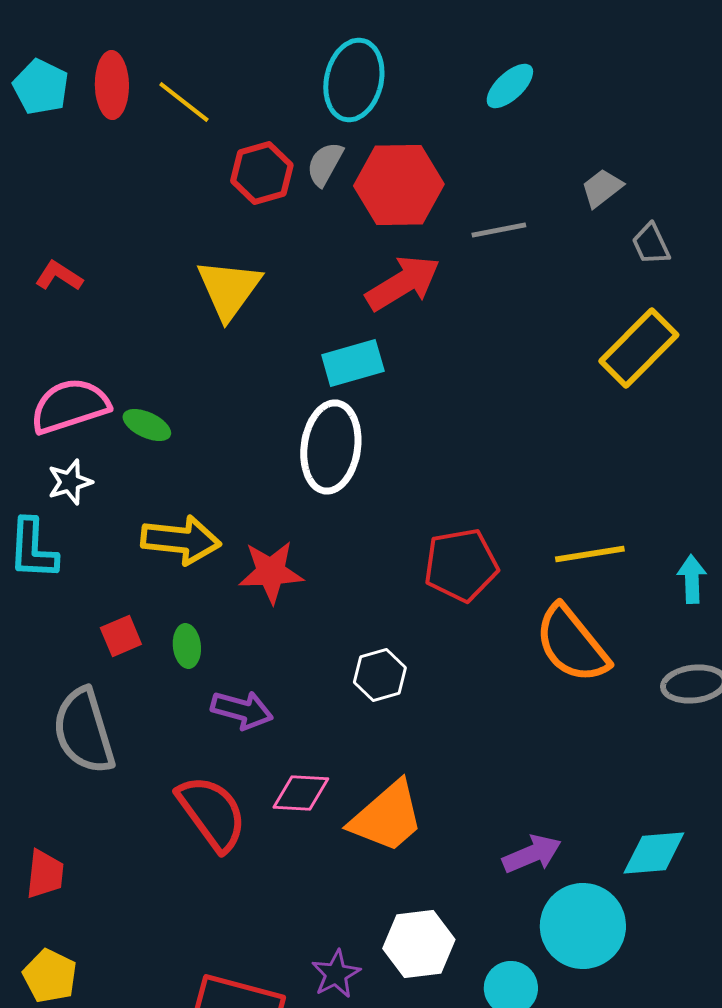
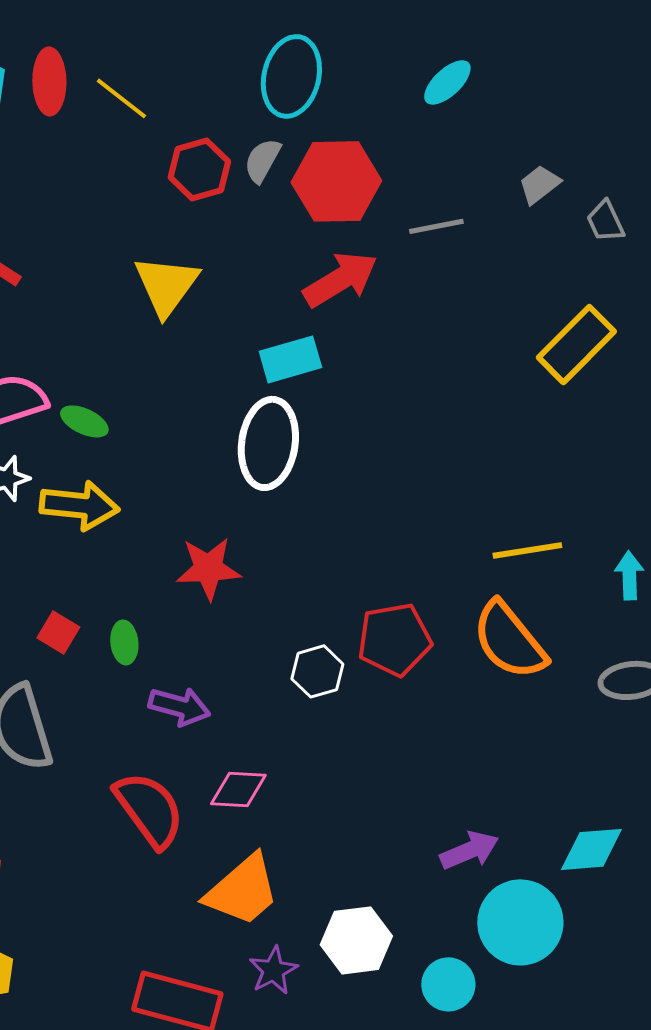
gray trapezoid: (651, 244) -> (605, 221), moved
yellow arrow: (181, 540) -> (79, 505), moved
red pentagon: (461, 565) -> (394, 639), moved
red square: (121, 636) -> (58, 632), turned -36
orange trapezoid: (387, 817) -> (242, 890), moved

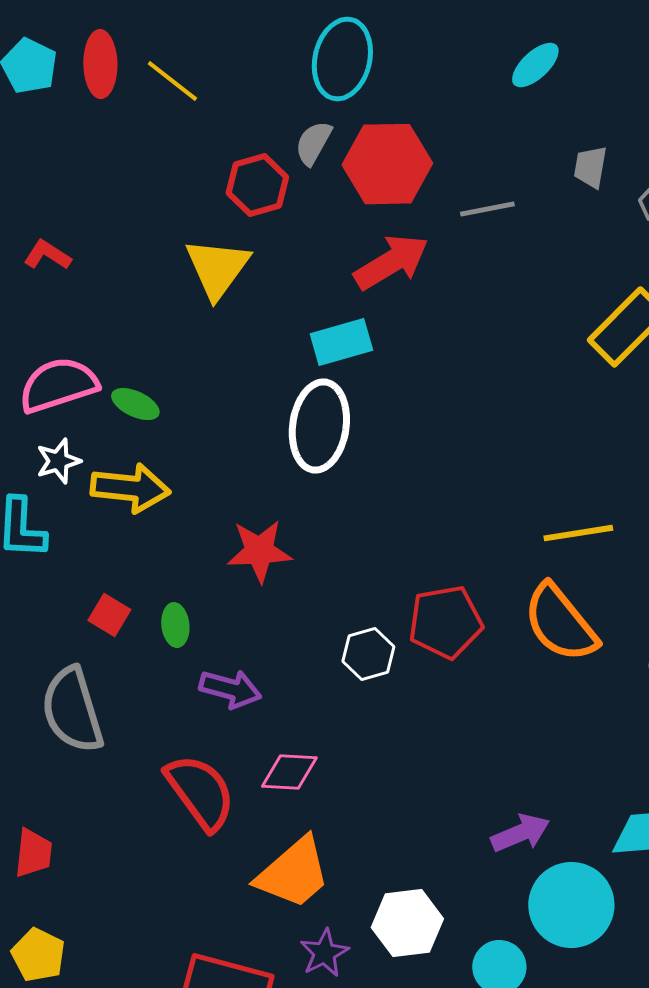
cyan ellipse: (447, 82) -> (535, 65), moved
red hexagon: (199, 169) -> (257, 185), moved
gray trapezoid: (539, 184) -> (590, 167), turned -42

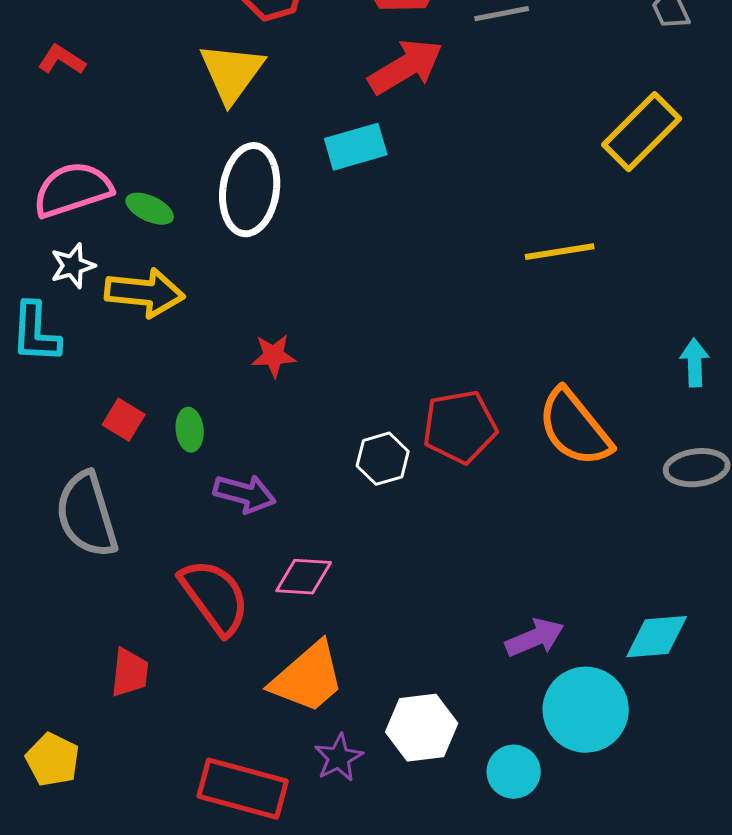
white ellipse: (319, 426) -> (250, 190), moved
yellow line: (578, 533) -> (560, 252), moved
red star: (259, 551) -> (274, 356), size x0.7
red trapezoid: (33, 853) -> (130, 673), moved

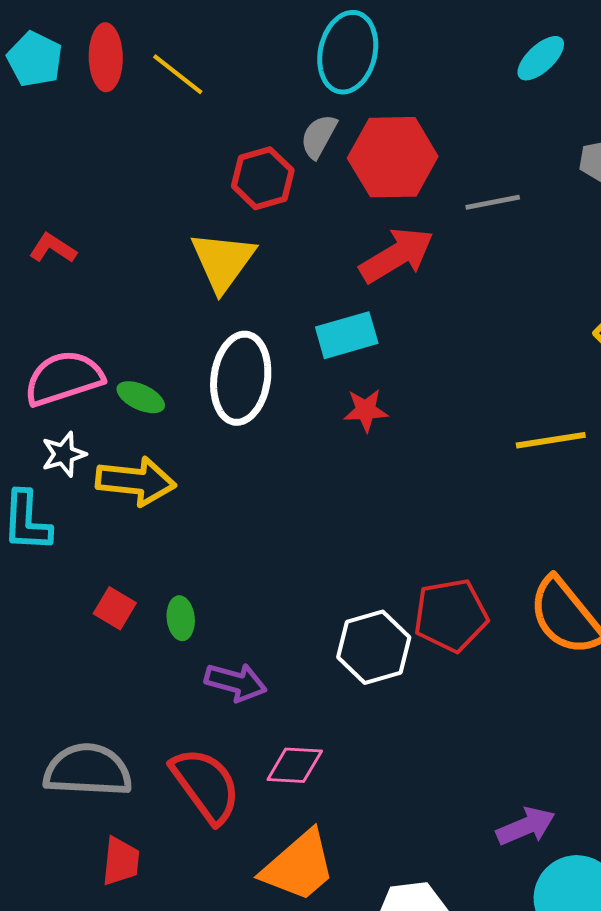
red star: (274, 356) -> (366, 410), moved
white hexagon: (383, 459) -> (374, 647), size x1.4
gray semicircle: (87, 515) -> (88, 770), moved, turned 110

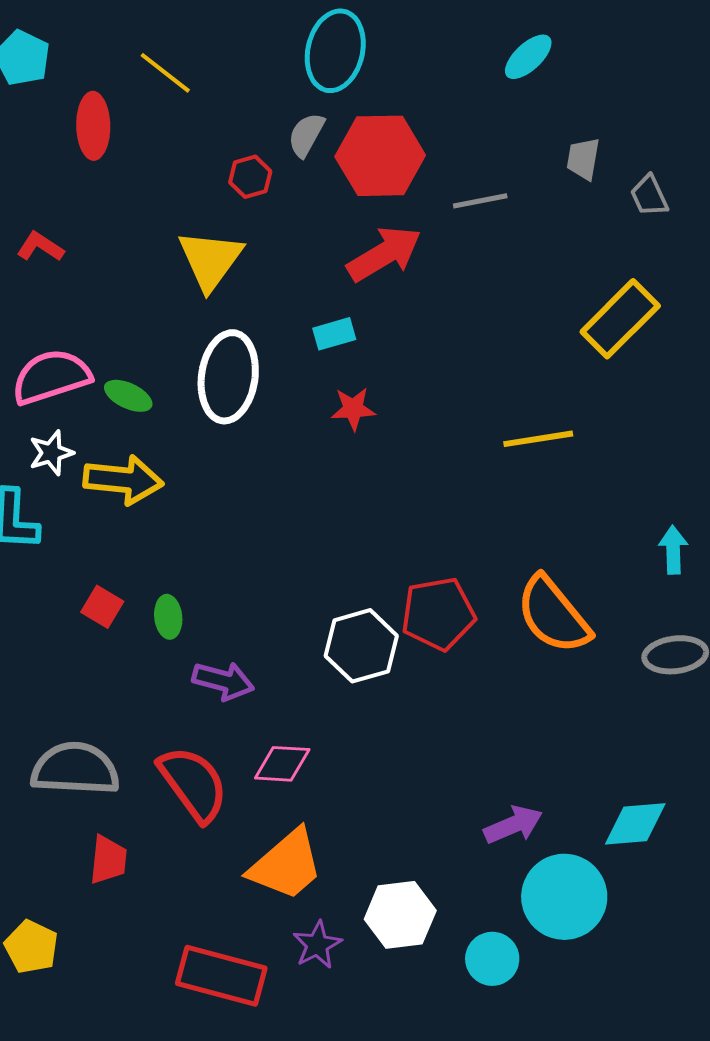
red ellipse: (106, 57) -> (93, 126), moved
red hexagon: (263, 178) -> (250, 177), size x0.7
cyan rectangle: (347, 335) -> (334, 334), size x0.7

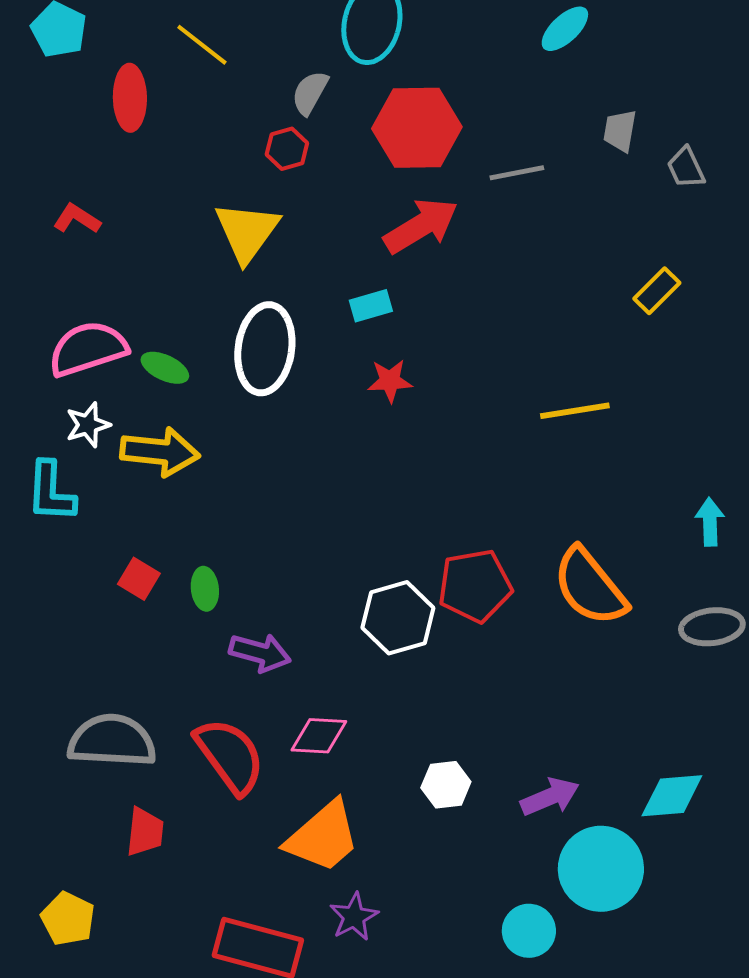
gray semicircle: (306, 135) -> (310, 93), moved
yellow rectangle: (620, 319) -> (657, 291), size x0.6
white hexagon: (400, 915) -> (446, 785), moved, size x0.7

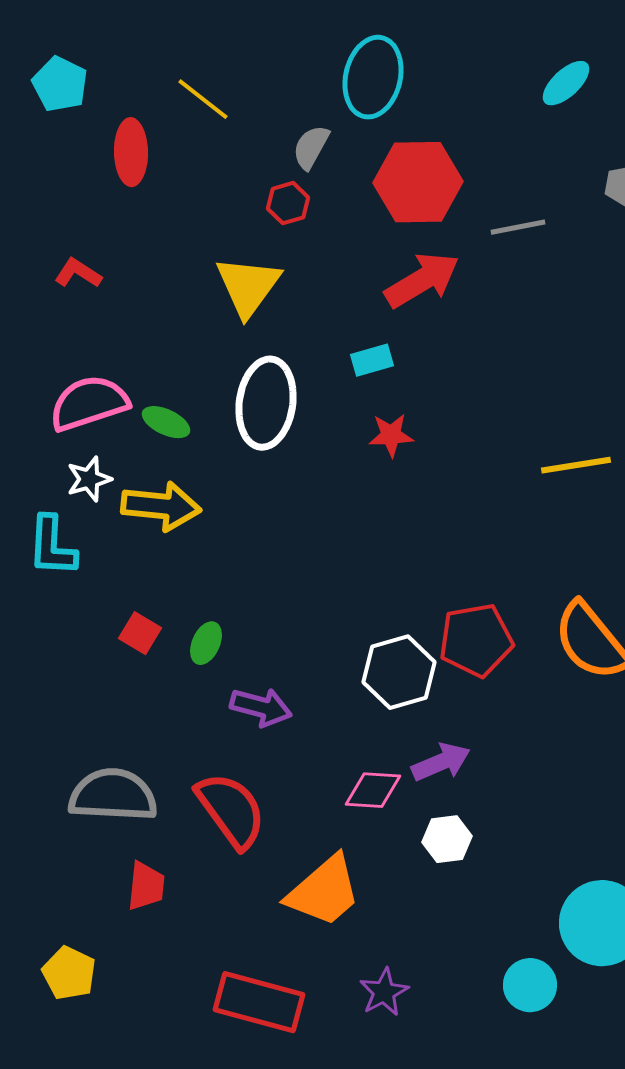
green ellipse: (205, 589) -> (206, 643), turned 30
pink diamond: (319, 736) -> (373, 790), moved
purple arrow: (550, 797) -> (441, 762), moved
purple star: (354, 917) -> (384, 992), moved

